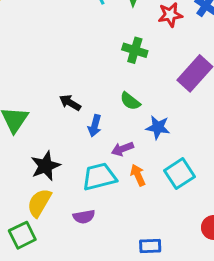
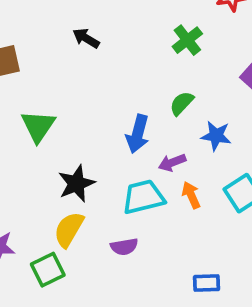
green cross: (135, 50) -> (187, 40), turned 35
green semicircle: (130, 101) -> (182, 103), turned 95
black arrow: (70, 103) -> (86, 38), moved
blue arrow: (95, 126) -> (138, 134), size x1.4

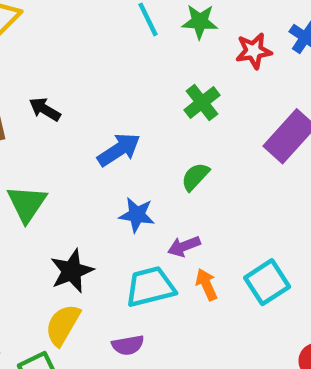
black arrow: (86, 38) -> (45, 109), moved
blue arrow: (138, 134) -> (119, 150), moved, turned -138
blue star: (216, 136) -> (137, 215), moved

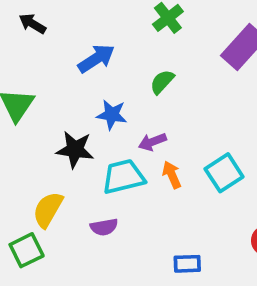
black star: (72, 271) -> (75, 150), moved, turned 30

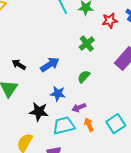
black arrow: (32, 24) -> (19, 65), moved

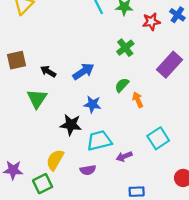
purple arrow: (79, 108) -> (124, 156), moved
orange arrow: (89, 125) -> (138, 100), moved

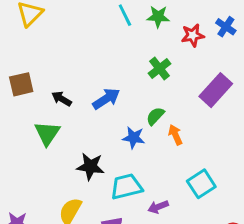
blue star: (92, 104) -> (134, 138), moved

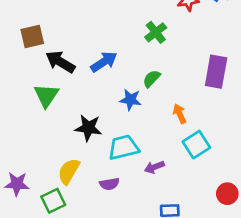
brown square: (21, 84) -> (32, 37), moved
purple rectangle: (216, 90) -> (216, 72), moved, turned -32
black arrow: (62, 99) -> (60, 62), size x1.5
orange arrow: (175, 135) -> (180, 114), moved

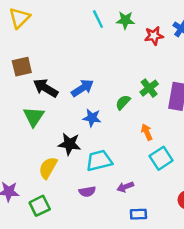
green cross: (156, 32) -> (149, 88), moved
blue star: (130, 100) -> (92, 118), moved
purple arrow: (154, 167) -> (125, 187), moved
yellow semicircle: (69, 171) -> (48, 168), moved

